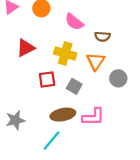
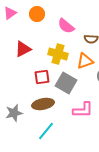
orange triangle: (96, 61) -> (85, 61), turned 36
gray square: (74, 86) -> (66, 83), size x1.5
brown ellipse: (63, 115) -> (43, 104), moved

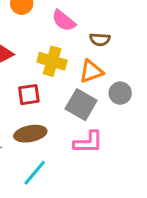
gray square: (66, 83) -> (81, 105), moved

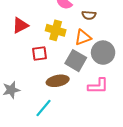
gray circle: (120, 93) -> (103, 53), size x1.5
brown ellipse: (30, 134) -> (58, 81), moved
pink L-shape: (88, 142) -> (98, 86), moved

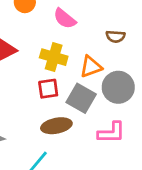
brown semicircle: (89, 15) -> (115, 36), moved
red square: (39, 54) -> (48, 89), moved

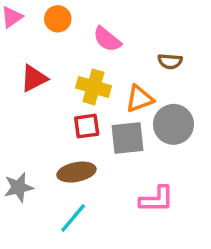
gray square: (81, 98) -> (128, 138), turned -36
brown ellipse: (56, 126) -> (76, 172), moved
pink L-shape: (111, 133) -> (156, 199), moved

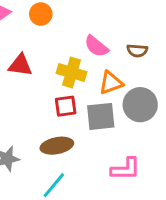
pink semicircle: (107, 39) -> (96, 46), moved
red triangle: (34, 78) -> (20, 65), turned 35

